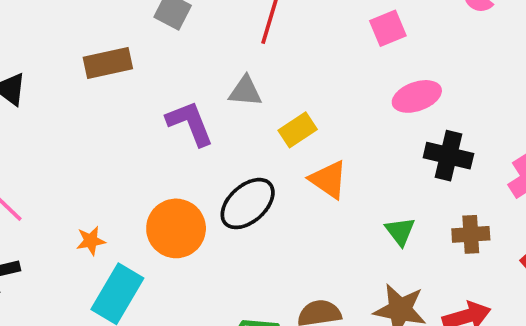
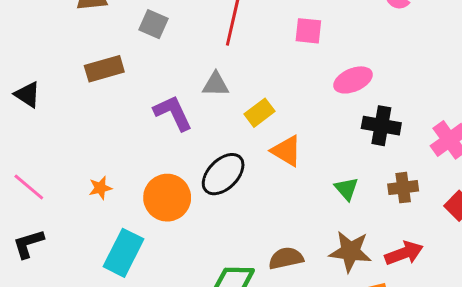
pink square: (388, 28) -> (308, 31), moved, turned 32
orange star: (91, 241) -> (100, 188), moved

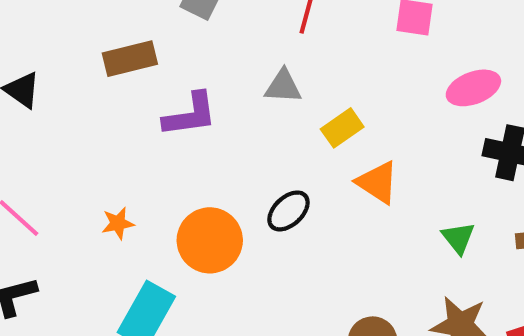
purple L-shape: (173, 113) -> (190, 115), moved, turned 105
black ellipse: (223, 174) -> (288, 211), size x0.7

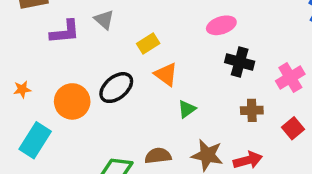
gray triangle: (283, 86) -> (104, 20), moved, turned 35
black ellipse: (288, 211) -> (116, 88), size x1.4
green triangle: (458, 238) -> (187, 109), moved, turned 30

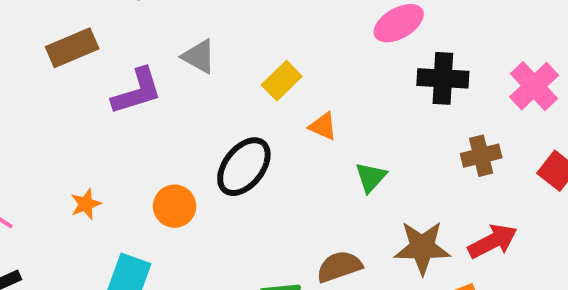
orange triangle: (166, 74) -> (323, 126), size x0.7
orange circle: (72, 101) -> (175, 206), size x0.7

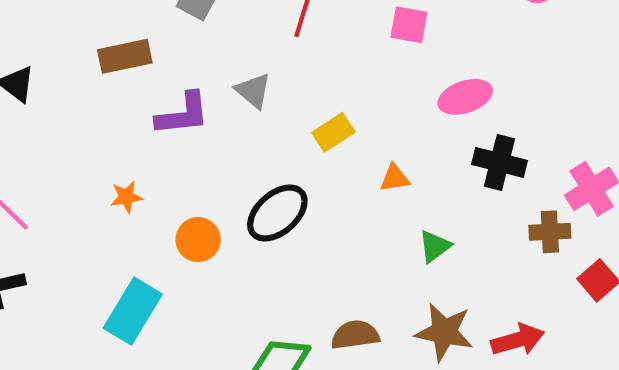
orange triangle: (323, 126) -> (395, 178), moved, turned -44
brown cross: (481, 156) -> (550, 232), moved
green triangle: (371, 177) -> (435, 246), moved
orange star: (86, 204) -> (126, 197), moved

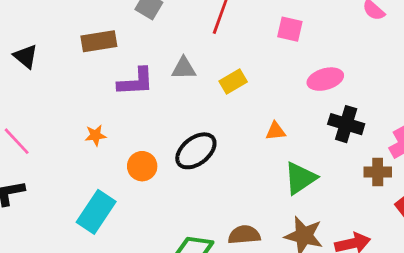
gray triangle: (253, 91) -> (184, 68), turned -44
yellow rectangle: (333, 132) -> (233, 82), moved
green triangle: (435, 246) -> (300, 178), size x1.5

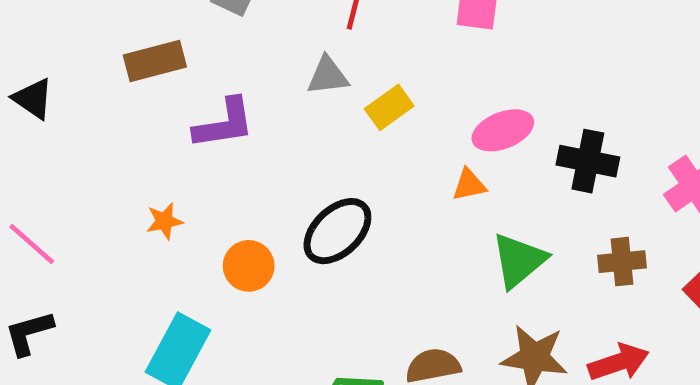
gray triangle: (184, 68) -> (328, 76), moved
pink ellipse: (325, 79) -> (503, 130), moved
brown cross: (378, 172) -> (622, 262), moved

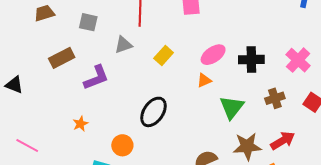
gray triangle: (328, 76) -> (123, 45), moved
orange circle: (249, 266) -> (122, 145), moved

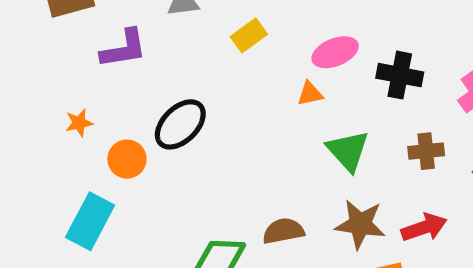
green triangle: (232, 107) -> (348, 151), turned -32
black ellipse: (153, 112) -> (180, 124), moved
orange circle: (122, 145) -> (127, 159), moved

